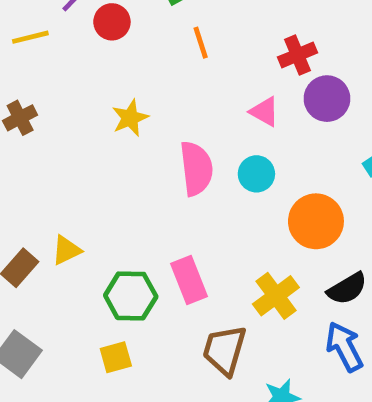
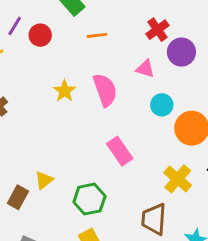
orange line: (201, 43) -> (97, 35), turned -66
pink semicircle: (196, 168) -> (105, 90), moved
cyan circle: (256, 174) -> (162, 105), moved
pink rectangle: (189, 280) -> (120, 151), moved

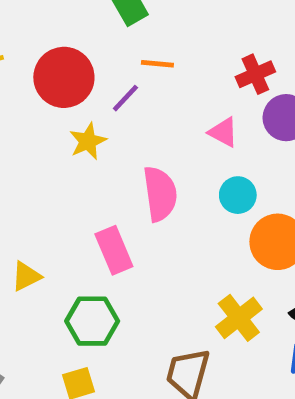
purple line: (15, 26) -> (125, 98), moved
red circle: (40, 35) -> (64, 77), moved, size x1.6
pink semicircle: (105, 90) -> (160, 194), moved
pink rectangle: (120, 151) -> (114, 250), moved

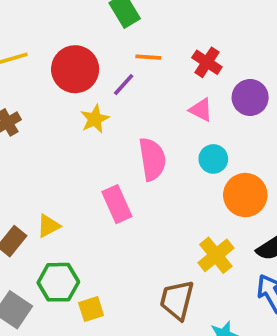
red cross: (255, 74) -> (207, 62), moved, turned -32
green hexagon: (92, 321) -> (58, 282), moved

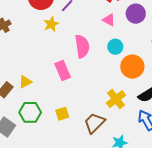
brown trapezoid: (177, 300) -> (94, 123), turned 30
yellow square: (91, 309) -> (62, 114), moved

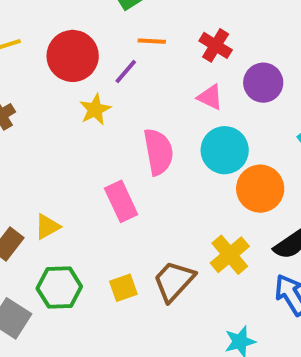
cyan circle: (115, 47) -> (225, 150), size x1.5
brown trapezoid: (94, 123) -> (174, 281), moved

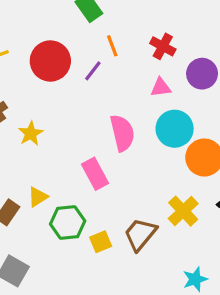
orange line: (152, 41) -> (112, 46), turned 70
pink triangle: (210, 97) -> (161, 87), turned -30
yellow star: (95, 110) -> (31, 134), moved
green hexagon: (59, 287) -> (68, 222), moved

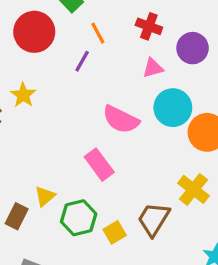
red circle: (50, 61) -> (34, 32), moved
pink semicircle: (122, 133) -> (121, 119), turned 138
yellow star: (31, 134) -> (23, 95), moved

